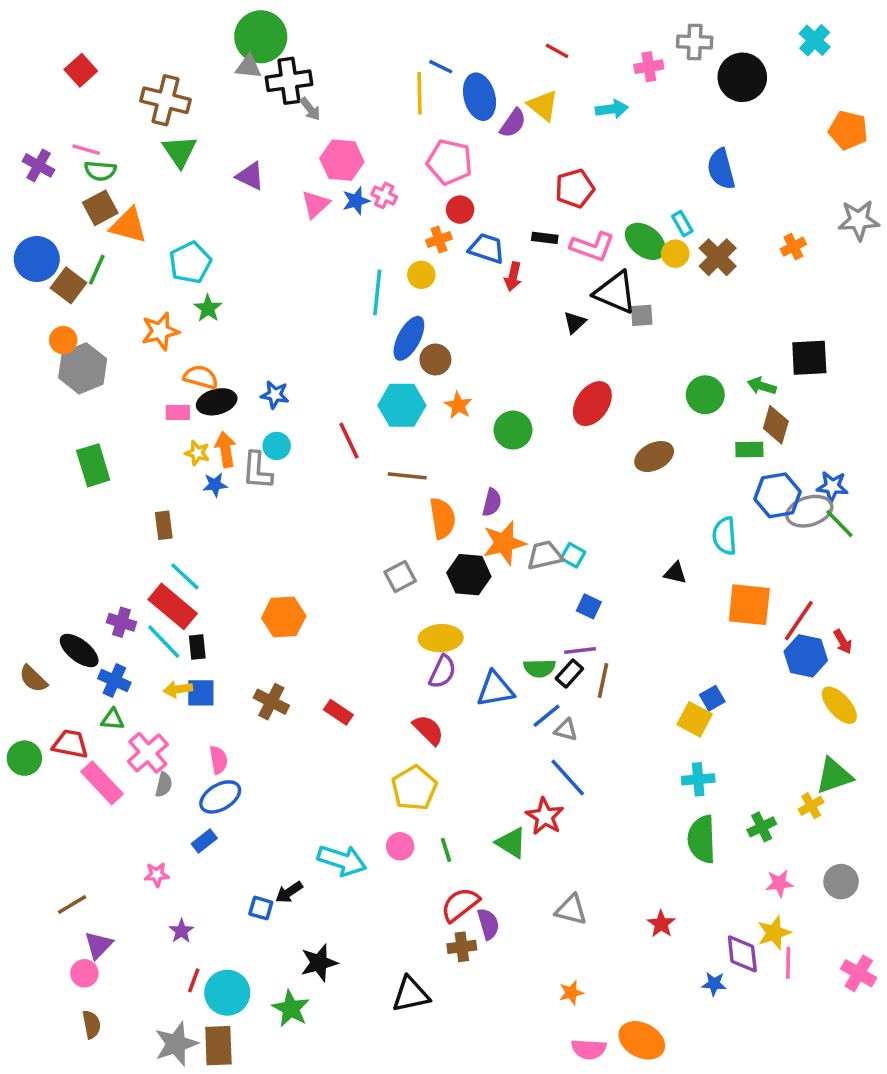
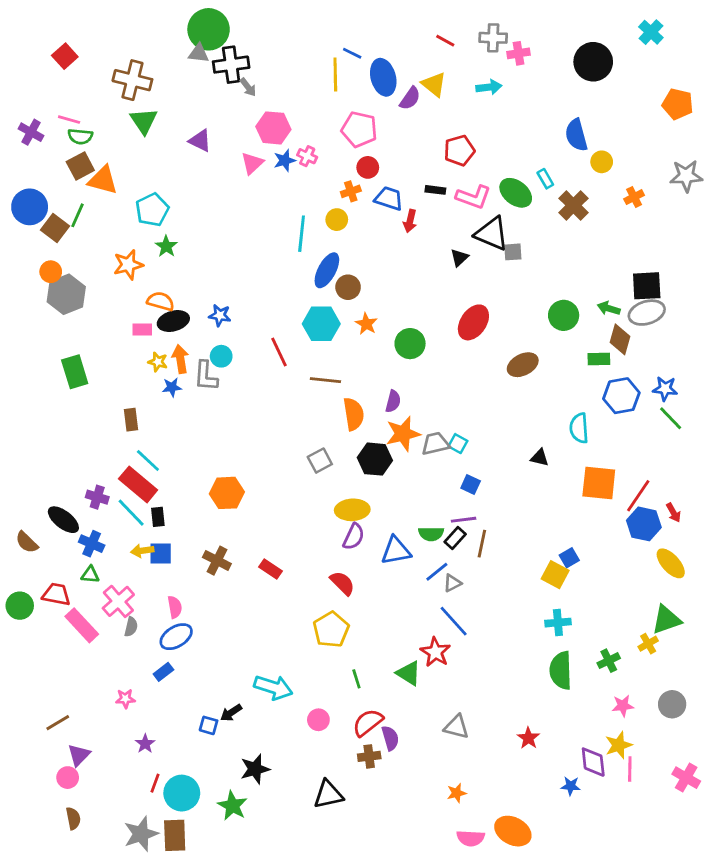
gray cross: (695, 42) -> (493, 38), moved
yellow circle: (675, 254) -> (602, 162), moved
gray ellipse: (809, 511) -> (647, 313), moved
gray triangle: (566, 730) -> (452, 583), turned -42
pink circle: (400, 846) -> (318, 720), moved

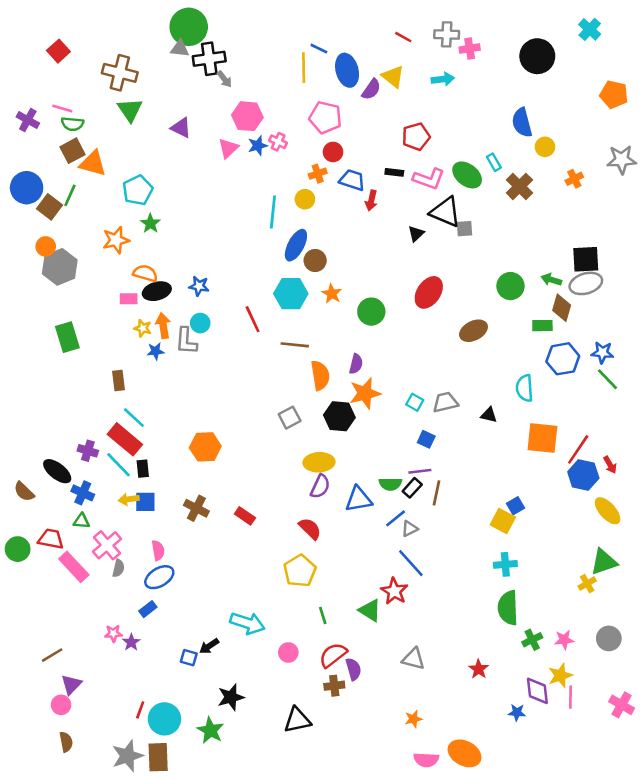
gray trapezoid: (435, 444) -> (445, 402), moved
green cross: (609, 661) -> (532, 640), moved
purple star: (145, 744) -> (131, 642), moved

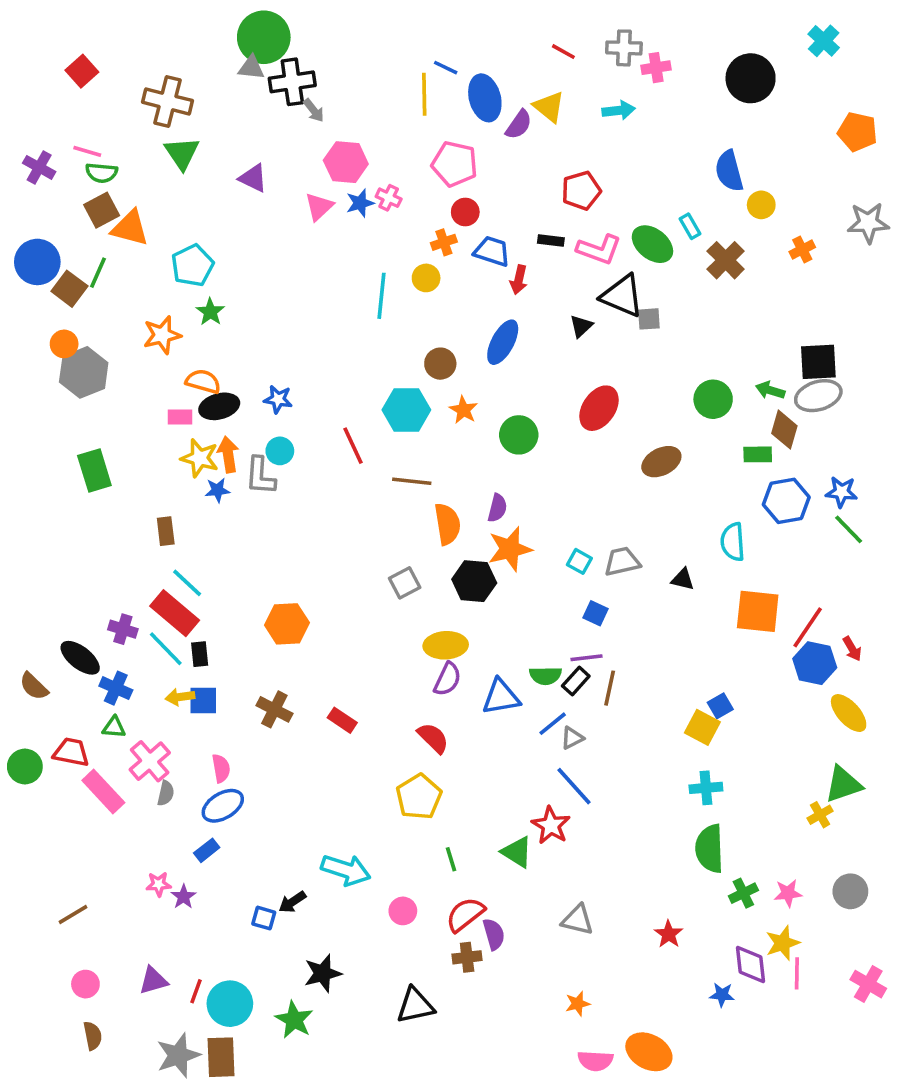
blue ellipse: (296, 245) -> (503, 342), moved
yellow star: (143, 328) -> (200, 458), size x1.5
purple triangle: (71, 684) -> (153, 980), moved, turned 30

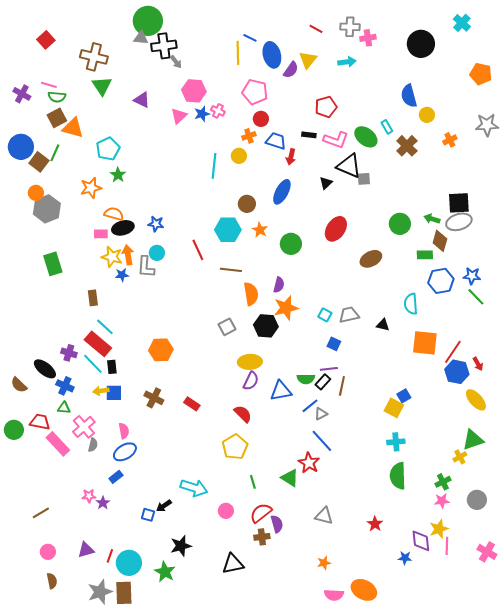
yellow triangle: (549, 107) -> (308, 60), turned 30
green cross: (743, 893) -> (443, 482), moved

